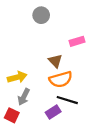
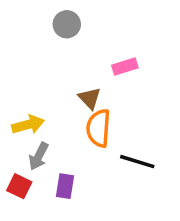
orange semicircle: (61, 79) -> (98, 128), turned 110
black line: (67, 100) -> (137, 162), moved
purple rectangle: (53, 112) -> (65, 186), moved, turned -48

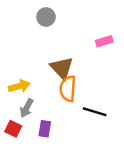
pink rectangle: (125, 66) -> (104, 41), moved
brown triangle: (90, 98) -> (62, 68), size x1.5

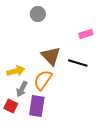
orange semicircle: (68, 89) -> (43, 80), moved, turned 30
black line: (95, 112) -> (78, 63), moved
purple rectangle: (45, 129) -> (37, 106), size x1.5

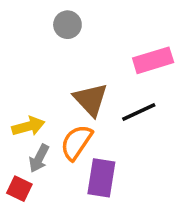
pink rectangle: (86, 34) -> (153, 60), size x1.5
black line: (78, 63) -> (139, 112), turned -42
purple rectangle: (37, 106) -> (101, 178), moved

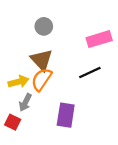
gray circle: (67, 25) -> (44, 26), moved
brown triangle: (91, 100) -> (41, 60), moved
orange semicircle: (76, 142) -> (41, 79), moved

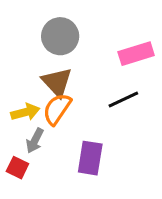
gray circle: (44, 26) -> (60, 36), size x1.5

